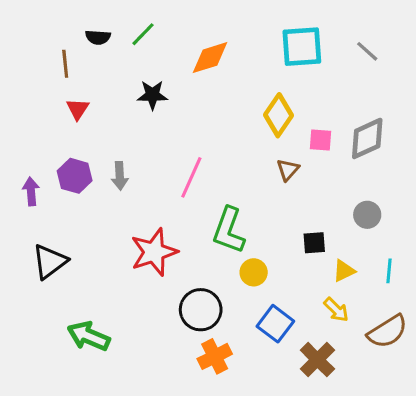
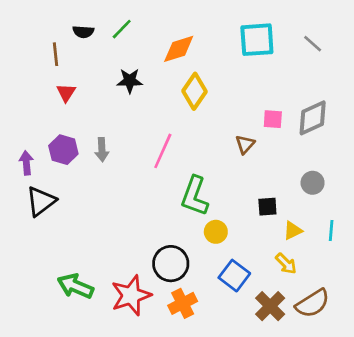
yellow diamond: (279, 115) -> (195, 91), moved
red star: (154, 252) -> (131, 295), moved
black triangle: (50, 261) -> (41, 201), moved
brown semicircle: (387, 332) -> (313, 303), moved

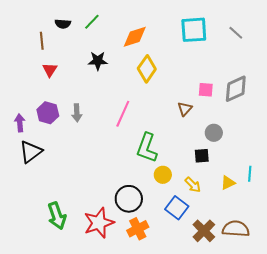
gray circle: (313, 183) -> (214, 133), moved
yellow triangle: (293, 230) -> (228, 183), moved
yellow arrow: (286, 264) -> (193, 185), moved
green arrow: (75, 286) -> (57, 216), turned -132
brown semicircle: (313, 303) -> (236, 229), turned -144

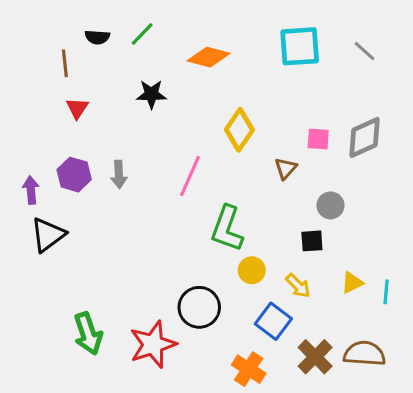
orange diamond: (135, 37) -> (208, 57), turned 32
yellow diamond: (147, 69) -> (239, 130), moved
cyan line: (250, 174) -> (386, 292), moved
orange cross: (138, 229) -> (249, 369), moved, turned -30

